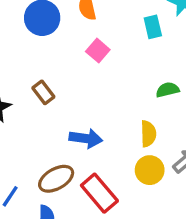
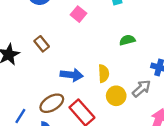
yellow semicircle: (148, 134) -> (104, 74), moved

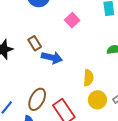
blue arrow: (72, 75) -> (52, 58), moved
brown ellipse: (52, 103) -> (37, 99), turned -40

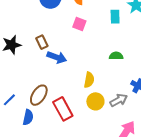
pink square: (72, 20) -> (79, 24), turned -32

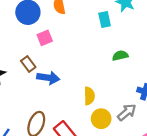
pink square: (79, 24) -> (45, 38), moved, turned -32
green semicircle: (116, 56) -> (120, 56), moved

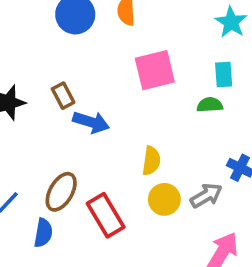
cyan rectangle: (105, 20) -> (224, 75), moved
pink square: (45, 38) -> (155, 70), moved, size x1.6

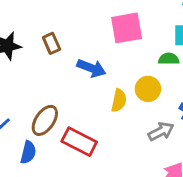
blue arrow: (91, 122) -> (91, 68), moved
yellow circle: (164, 199) -> (148, 89), moved
red rectangle: (106, 215) -> (79, 142), turned -36

